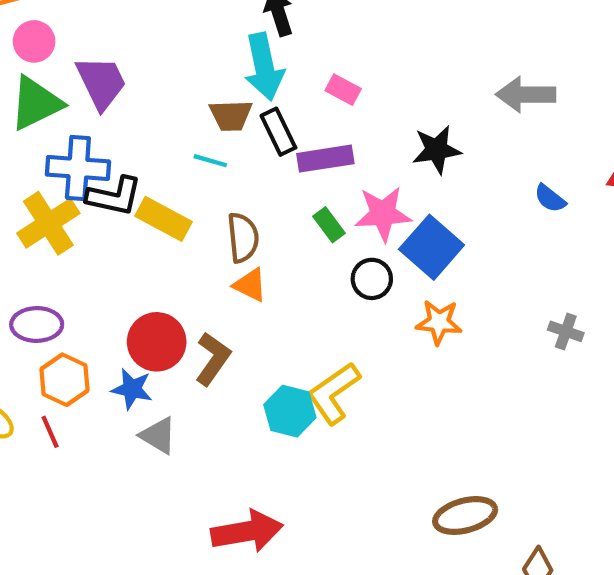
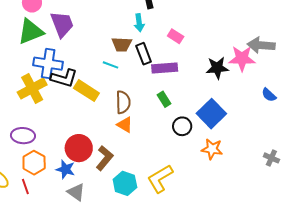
cyan arrow: (264, 67) -> (139, 23), size x0.6
pink star: (383, 214) -> (242, 58), moved
cyan hexagon: (290, 411) -> (125, 183), moved

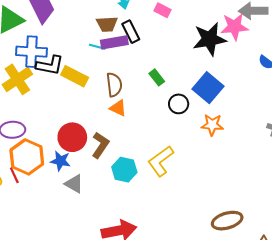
purple rectangle: (165, 68) -> (114, 42), moved
black star: (217, 68) -> (210, 39), size x1.4
orange hexagon: (34, 163) -> (27, 157), size x1.4
red line: (25, 187) -> (14, 175), moved

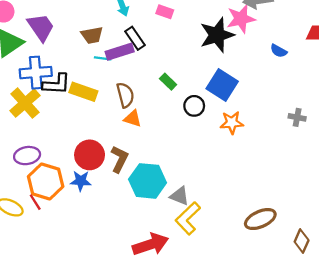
brown trapezoid: (107, 24) -> (92, 35), moved
yellow L-shape: (161, 161) -> (188, 218), moved
cyan hexagon: (124, 170) -> (148, 181), size x1.4
gray triangle: (74, 184) -> (179, 196), moved

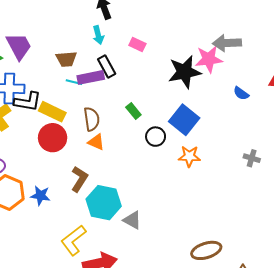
red circle: (90, 155) -> (53, 138), moved
yellow L-shape: (188, 218) -> (73, 240), moved

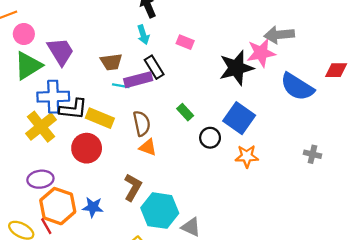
blue semicircle: (241, 93) -> (297, 87), size x2.0
red circle: (53, 138) -> (87, 148), moved

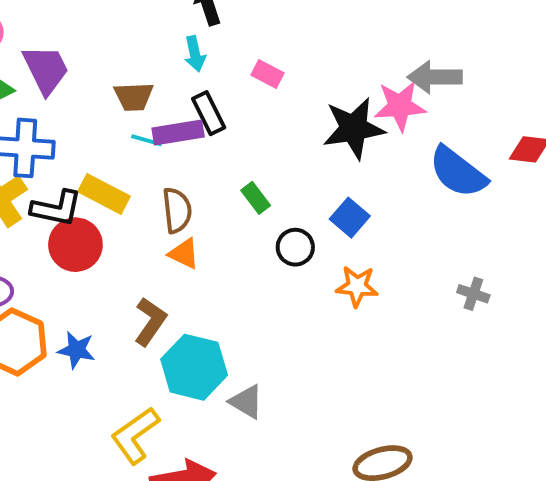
black L-shape: (73, 109) -> (56, 208), moved
blue square: (239, 118) -> (350, 218), size x0.7

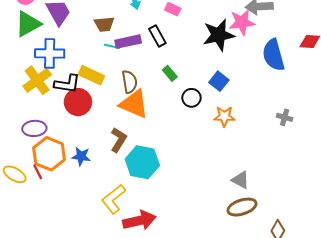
black rectangle: (209, 113) -> (157, 36), moved
blue semicircle: (458, 172) -> (273, 55), turned 40
orange triangle: (184, 254) -> (134, 104), size x1.8
gray triangle: (246, 402) -> (240, 180), moved

